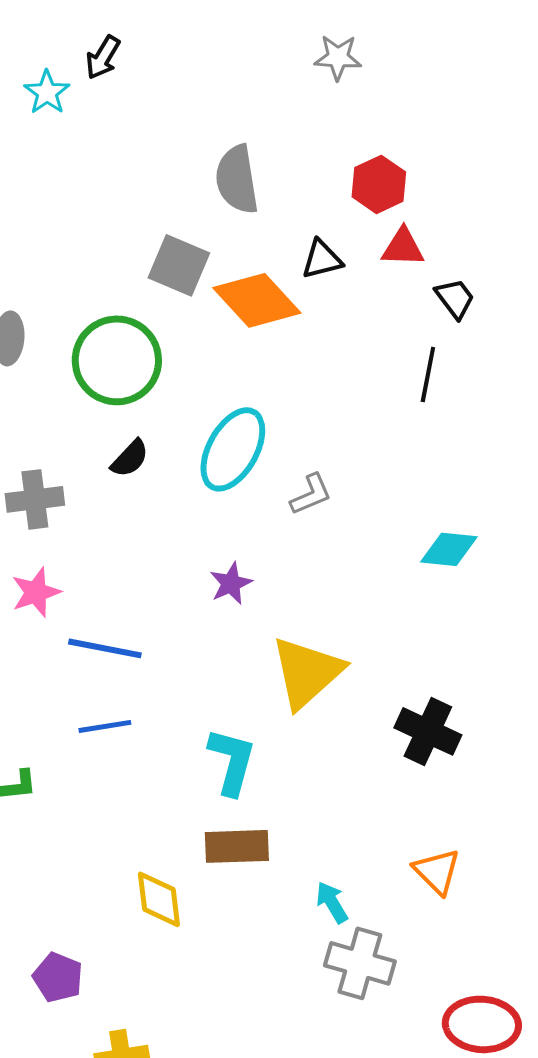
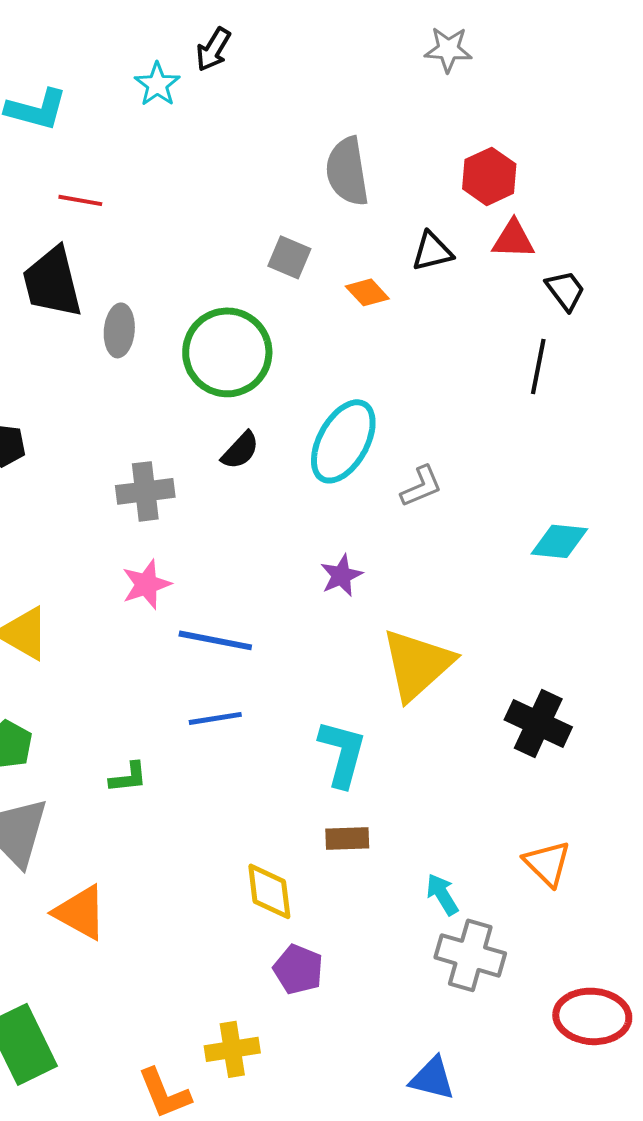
gray square: (179, 265) -> (289, 257), size x0.7
orange diamond: (257, 300) -> (367, 292), size x0.5
brown rectangle: (237, 846) -> (347, 838), size x0.7
purple pentagon: (58, 977) -> (298, 969), moved

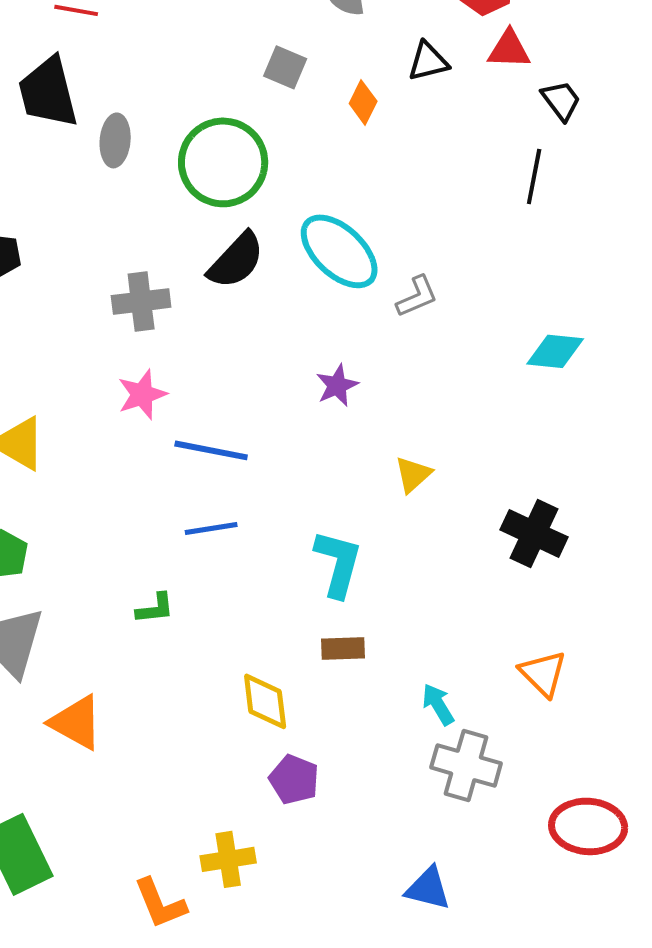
orange diamond: (367, 292) -> (363, 102), turned 69
cyan ellipse: (343, 441) -> (339, 251), turned -76
black semicircle: (240, 450) -> (236, 260), size x1.5
yellow triangle: (417, 664) -> (413, 474), size x0.5
green L-shape: (128, 777) -> (155, 608), moved

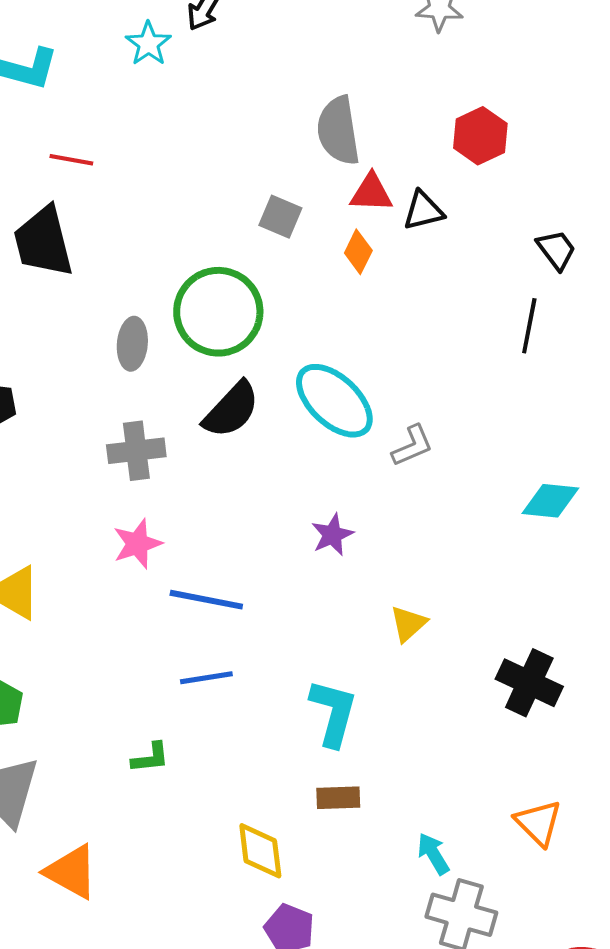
red triangle: (509, 49) -> (371, 193), moved
gray ellipse: (115, 140) -> (132, 344), moved

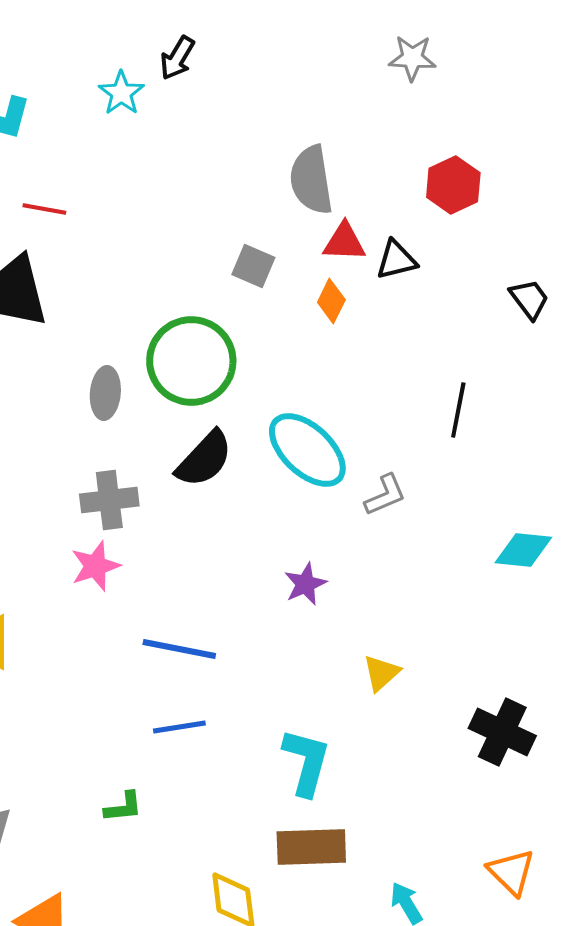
black line: (529, 326) -> (458, 410), moved
pink star: (137, 544) -> (95, 566), moved
brown rectangle: (338, 798) -> (311, 847), size x1.6

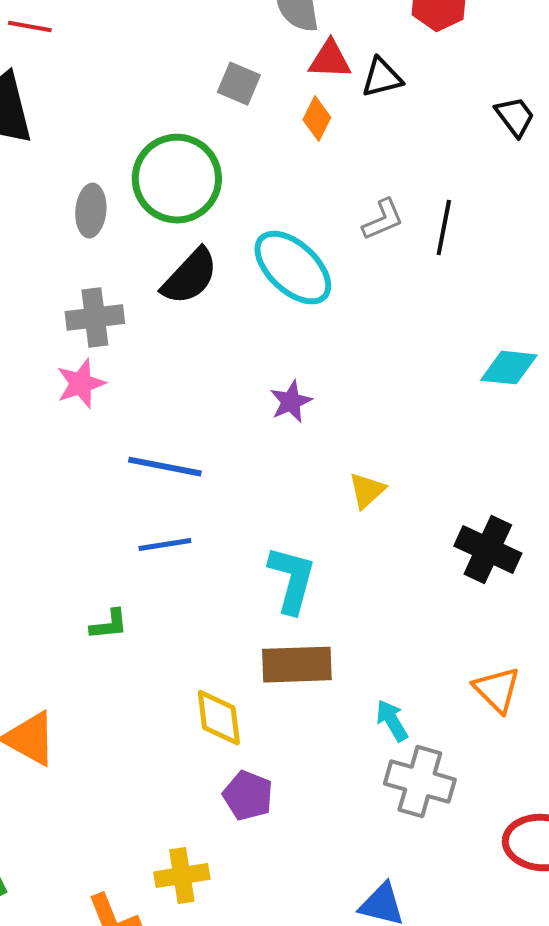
gray L-shape: (385, 495) -> (383, 220), moved

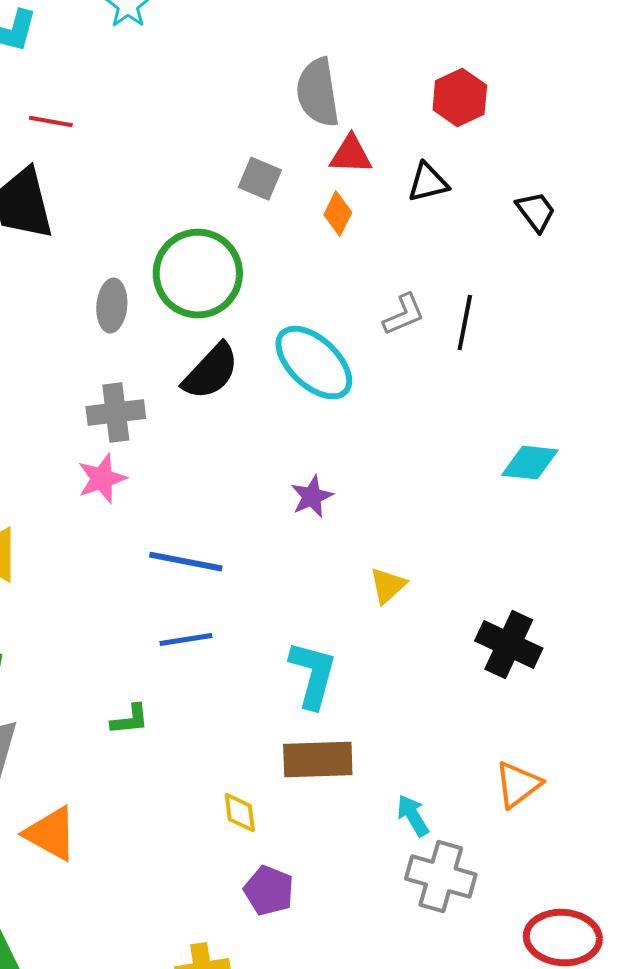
black triangle: (382, 78) -> (428, 183), moved
orange triangle: (497, 690) -> (518, 785), turned 38
yellow diamond: (219, 718) -> (240, 813), size x0.7

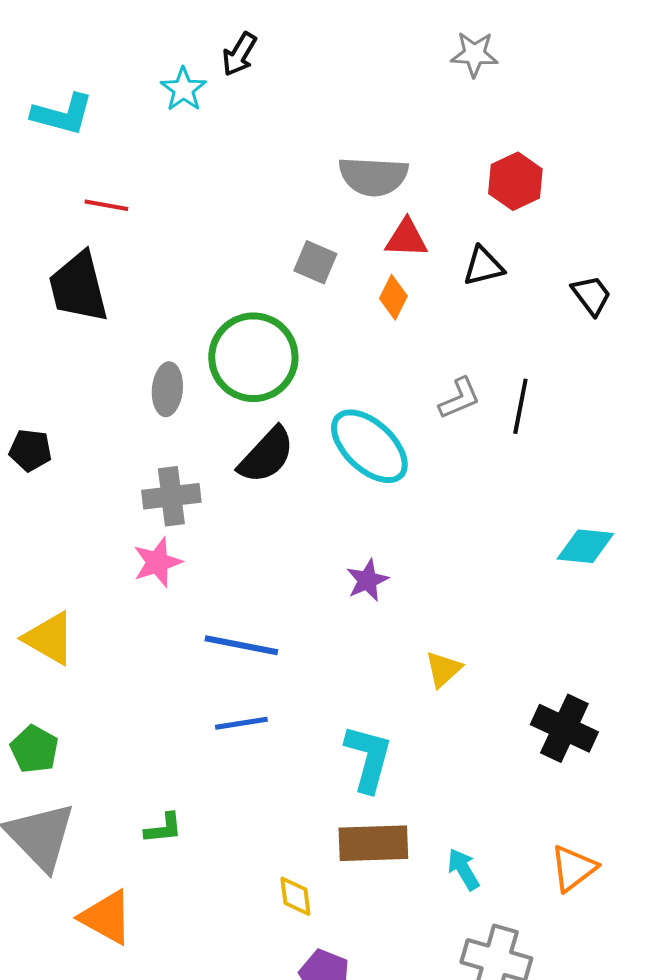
gray semicircle: (318, 93) -> (373, 176), turned -78
green L-shape: (130, 720) -> (163, 828), moved
cyan arrow: (413, 816) -> (463, 869), moved

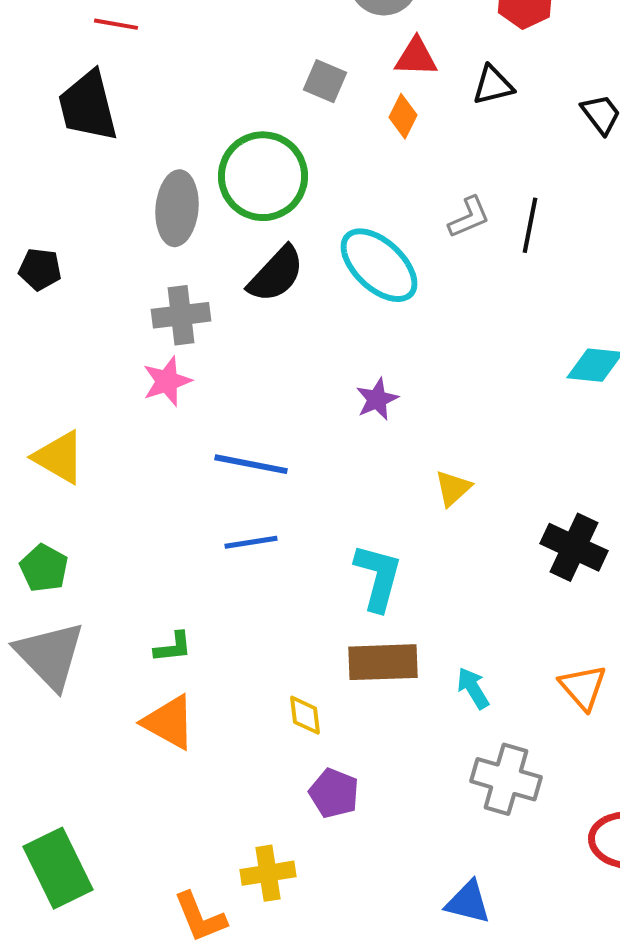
gray ellipse: (167, 389) -> (177, 208), size x1.4
orange triangle: (573, 868) -> (583, 687), turned -34
orange triangle: (106, 917) -> (169, 722), moved

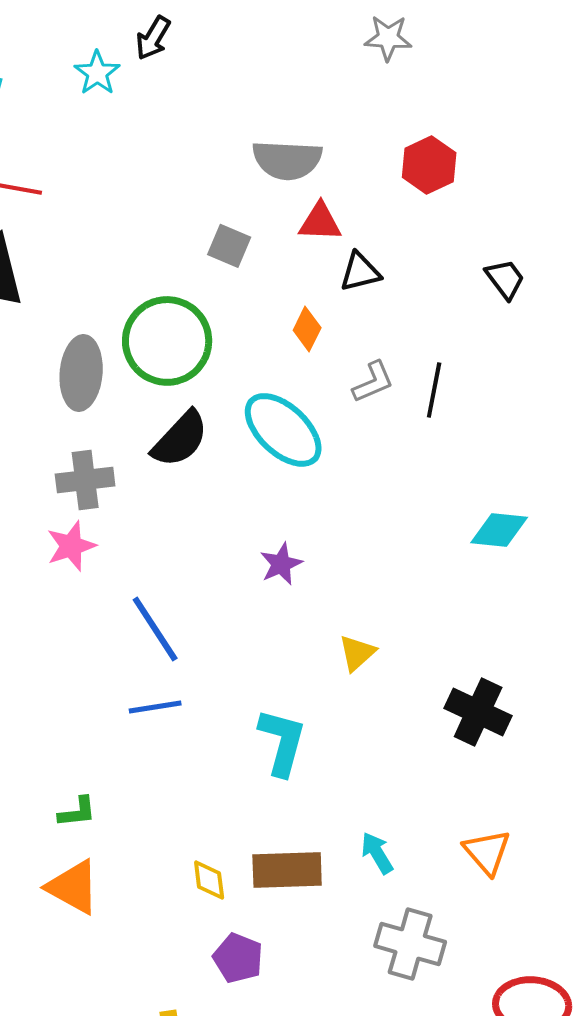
black triangle: (493, 85) -> (360, 272), moved
orange diamond: (403, 116) -> (307, 329), moved
blue line: (251, 464) -> (155, 629), turned 46
brown rectangle: (383, 662) -> (287, 870), moved

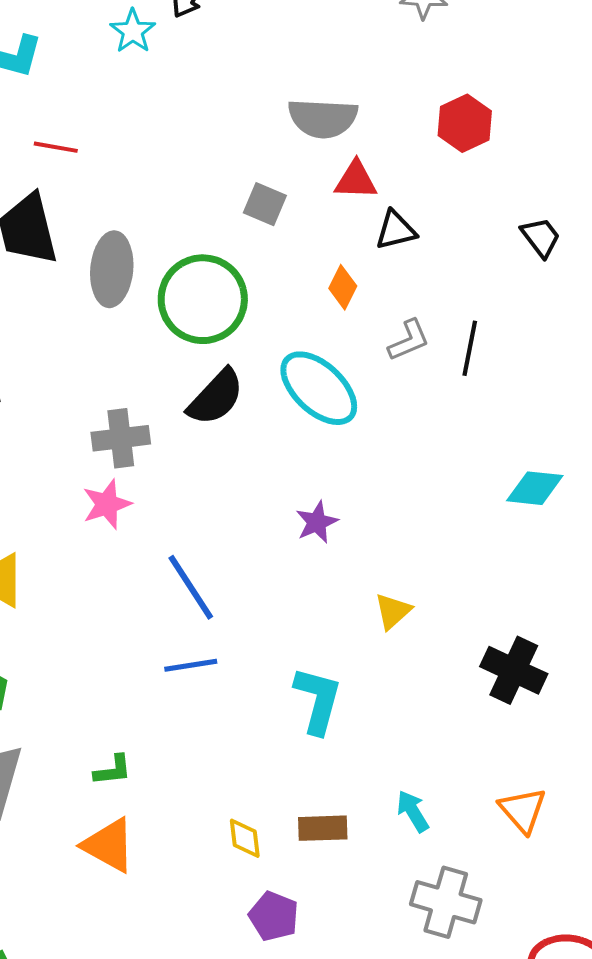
gray ellipse: (81, 373) -> (112, 269), moved
brown rectangle: (287, 870) -> (323, 828), size x0.7

